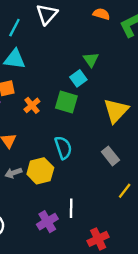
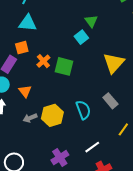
green square: (66, 102) -> (64, 66), moved
cyan semicircle: (63, 148) -> (83, 110), moved
white line: (71, 208) -> (92, 147), moved, turned 56

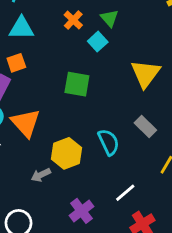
orange cross: (43, 61) -> (73, 20), moved
orange triangle: (25, 91) -> (26, 123), size x1.6
gray arrow: (30, 118) -> (41, 175), moved

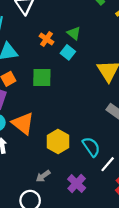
green square: (77, 84) -> (42, 78), moved
cyan semicircle: (109, 142) -> (91, 147), moved
gray arrow: (41, 175) -> (43, 176), moved

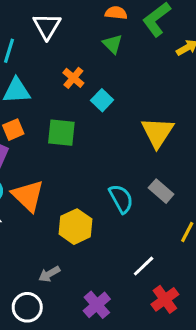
green triangle: (74, 33) -> (113, 44), moved
cyan semicircle: (91, 147) -> (121, 199), moved
purple cross: (77, 183) -> (97, 305), moved

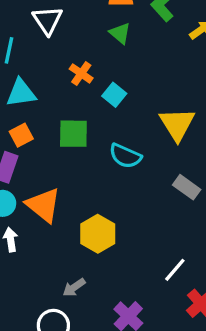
cyan semicircle: (121, 199) -> (125, 156), moved, turned 148

